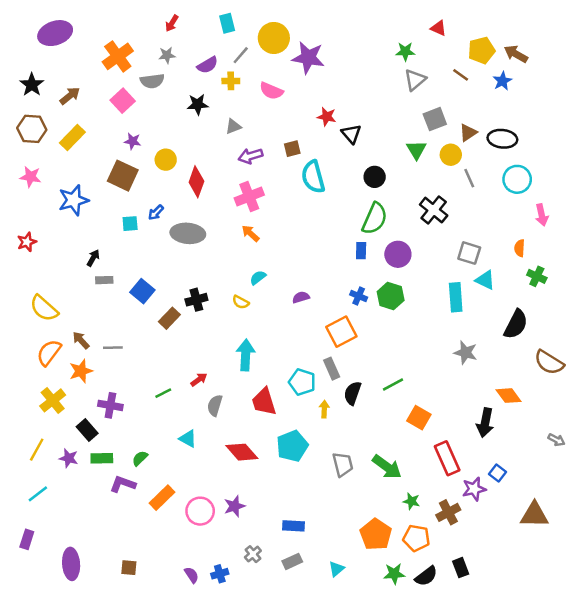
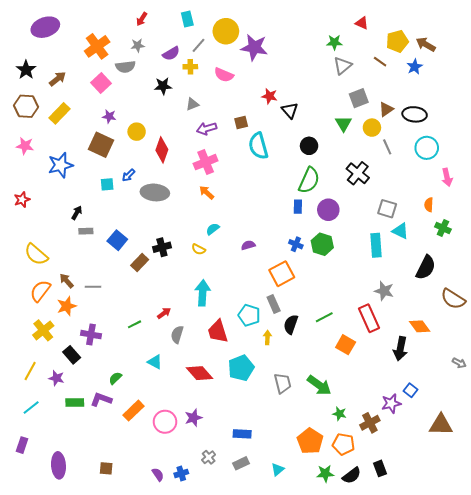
green rectangle: (102, 458) -> (75, 402), moved
red rectangle: (447, 458) -> (369, 318), moved

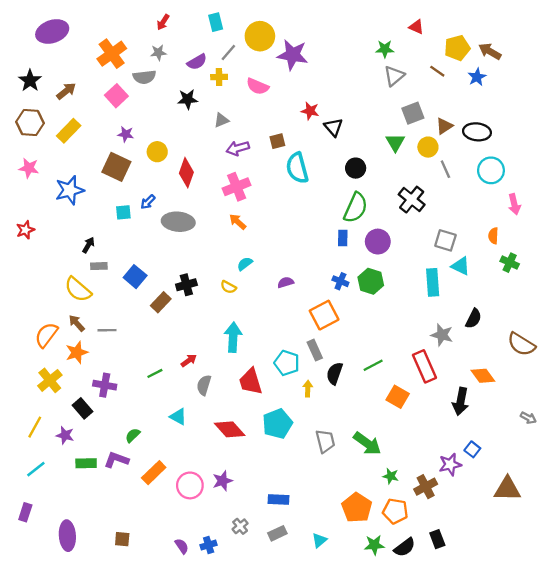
yellow semicircle: (36, 254) -> (78, 289), moved
black semicircle: (426, 268) -> (473, 319), moved, size x0.7

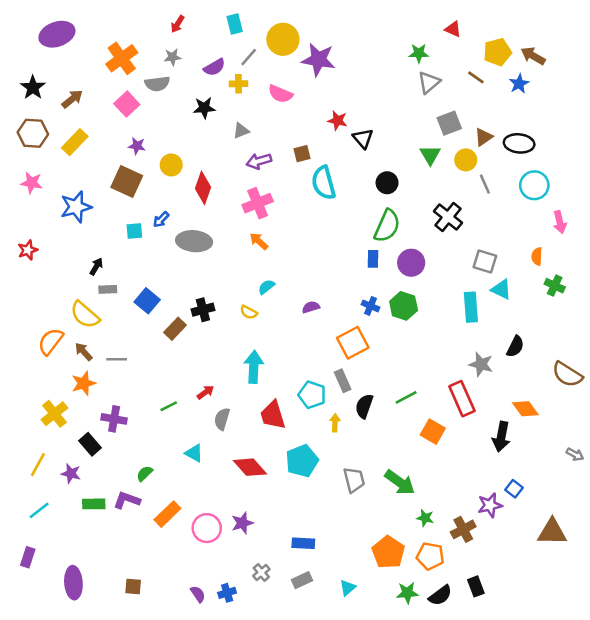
orange semicircle: (46, 335) -> (51, 341), moved

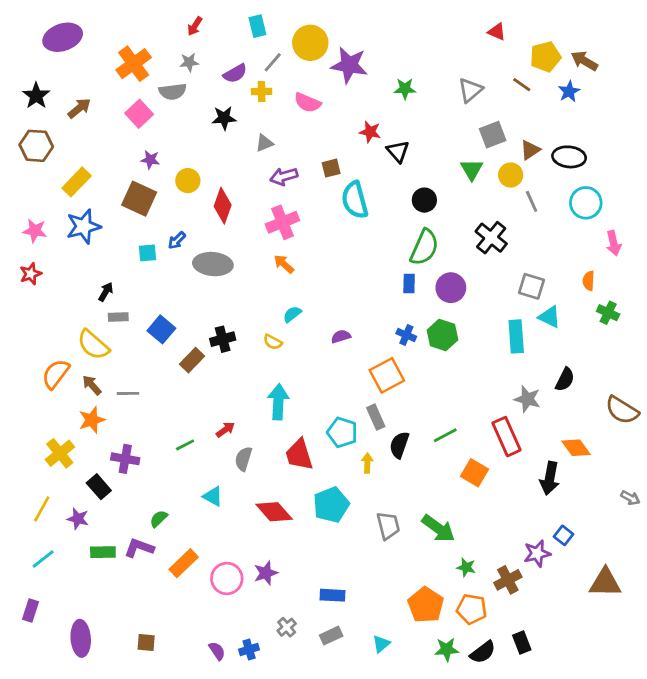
green star: (419, 53) -> (405, 89), moved
yellow rectangle: (75, 142) -> (77, 182), moved
pink star: (32, 183) -> (35, 231), moved

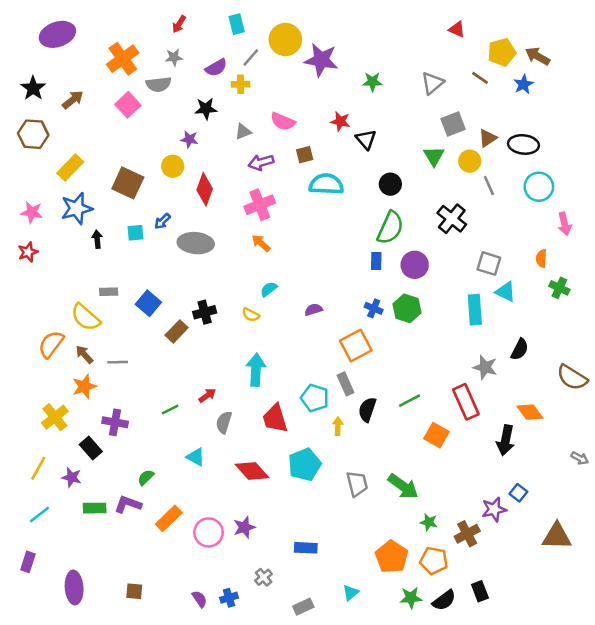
pink semicircle: (307, 103) -> (283, 121), moved
purple star: (150, 160) -> (189, 139), moved
cyan semicircle: (355, 200) -> (326, 184), turned 108
black arrow: (106, 292) -> (97, 239), moved, turned -36
gray rectangle: (331, 636) -> (303, 607), moved

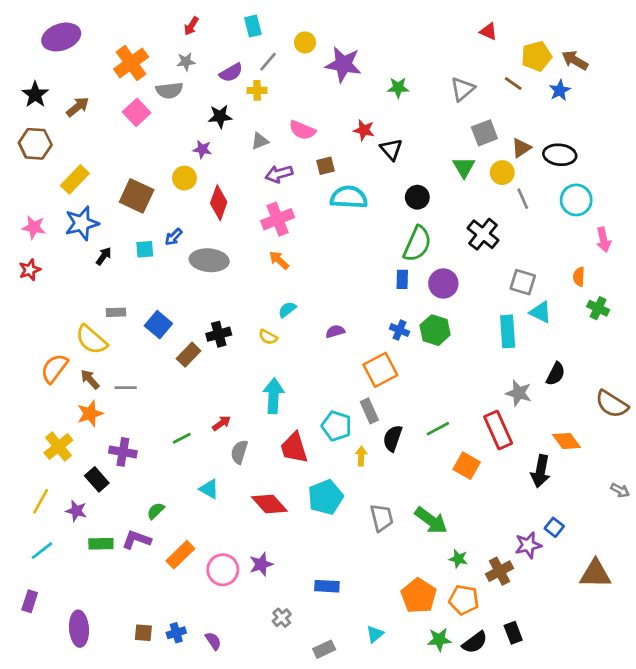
yellow circle: (285, 39) -> (305, 42), size x0.6
black arrow: (97, 239) -> (104, 256), turned 42
blue cross: (229, 598) -> (176, 633), moved

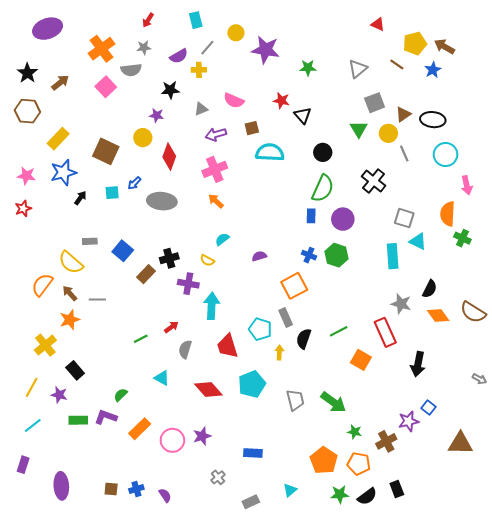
orange semicircle: (579, 277) -> (448, 214), size x1.6
orange diamond: (567, 441) -> (438, 315), moved
purple cross: (123, 452) -> (188, 284), moved

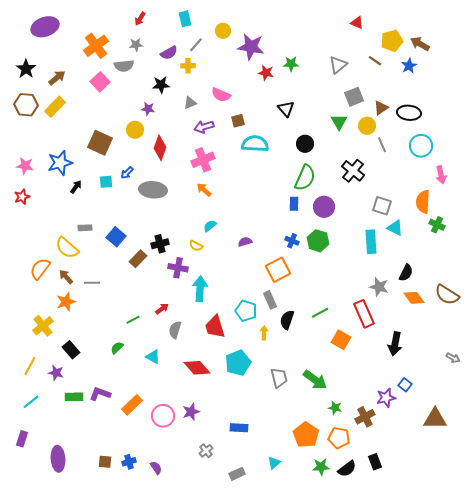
red star: (281, 101) -> (266, 73), moved
yellow rectangle: (58, 139) -> (55, 107), moved
green semicircle: (121, 395) -> (117, 348), moved

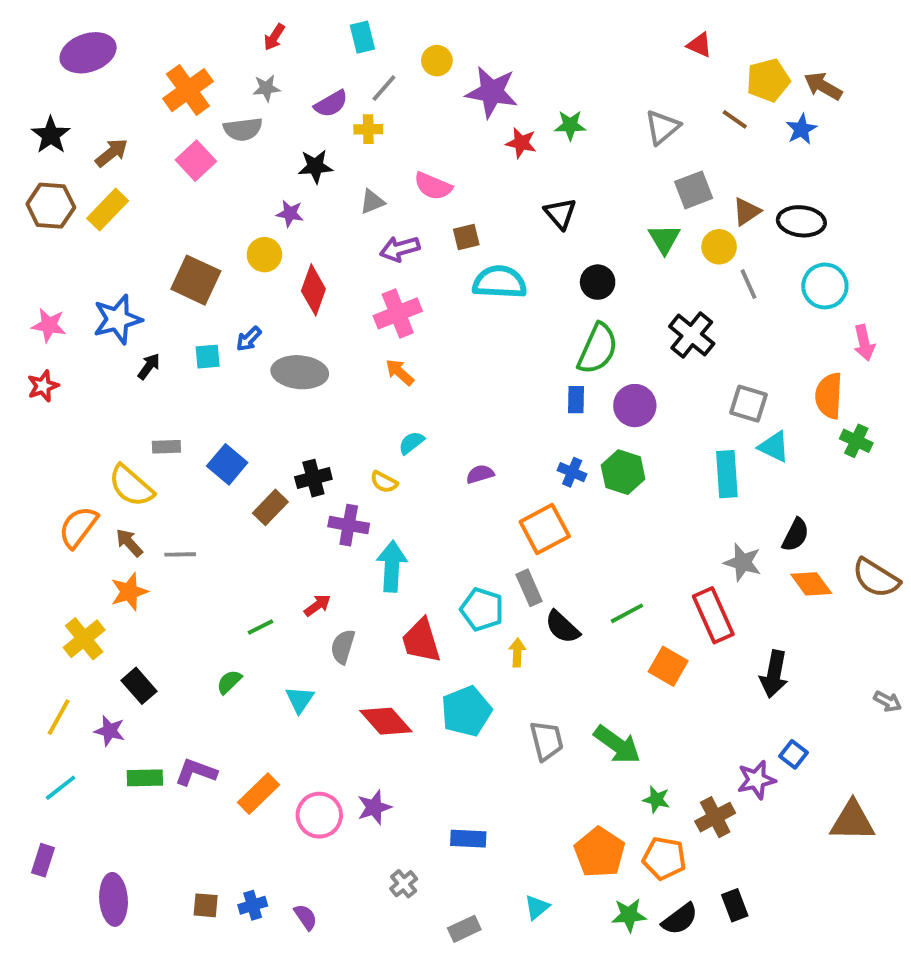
black semicircle: (287, 320) -> (562, 627), turned -66
cyan triangle: (153, 357) -> (300, 700), turned 35

